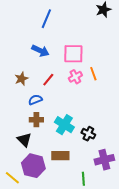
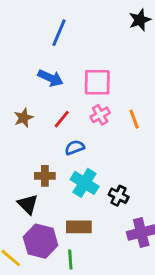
orange line: (93, 74) -> (134, 119), moved
blue semicircle: (35, 100) -> (75, 147), moved
green line: (83, 179) -> (70, 259), moved

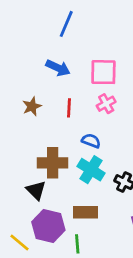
red line: (62, 119) -> (69, 108), turned -36
blue semicircle: (75, 147) -> (91, 141), moved, turned 42
brown cross: (45, 176) -> (53, 163), size x1.5

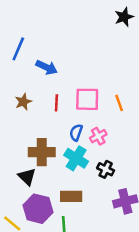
blue line: (66, 24) -> (18, 49), moved
pink square: (103, 72) -> (87, 99), moved
pink cross: (106, 104) -> (98, 136), moved
blue semicircle: (91, 141) -> (76, 132), turned -91

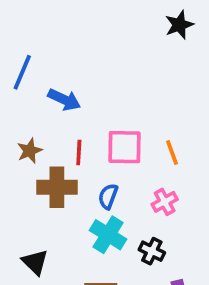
pink cross: (98, 136) -> (165, 202), moved
brown cross: (42, 152) -> (57, 187), moved

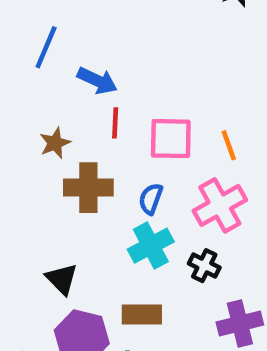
red line: (79, 153) -> (115, 123), moved
pink cross: (165, 202) -> (220, 205), size x1.6
cyan cross: (108, 235) -> (151, 246), turned 30

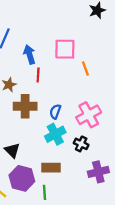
blue arrow: (97, 81) -> (29, 55), turned -132
pink square: (171, 139) -> (65, 49), moved
orange line: (229, 145) -> (85, 69), moved

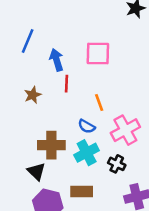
orange line: (85, 69) -> (99, 102), moved
brown cross: (25, 106) -> (51, 145), moved
blue semicircle: (55, 112) -> (87, 126), turned -80

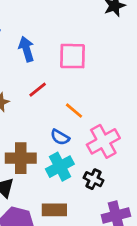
blue arrow: (56, 60) -> (26, 49), moved
red line: (66, 84) -> (38, 90), turned 48
orange line: (99, 102) -> (74, 111), turned -30

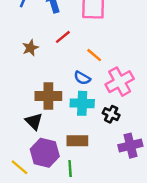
cyan cross: (60, 167) -> (82, 103), turned 30

